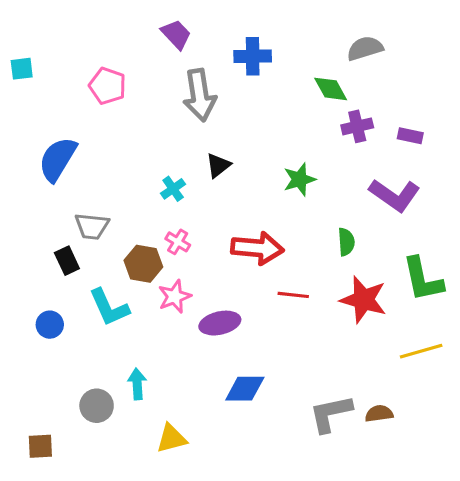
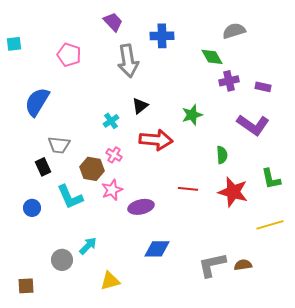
red arrow: (257, 248) -> (156, 140), moved
green L-shape: (423, 279) -> (271, 179), size x0.7
cyan arrow: (137, 384) -> (88, 246), turned 48

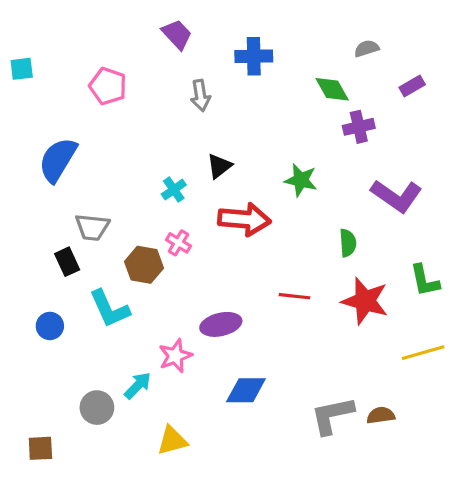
gray semicircle: (234, 31) -> (367, 48), size x0.7
gray arrow: (128, 61) -> (200, 95), size x0.6
purple rectangle: (263, 87) -> (412, 86), moved, turned -42
green star: (192, 115) -> (301, 180), turned 30
pink star: (112, 190) -> (175, 356), moved

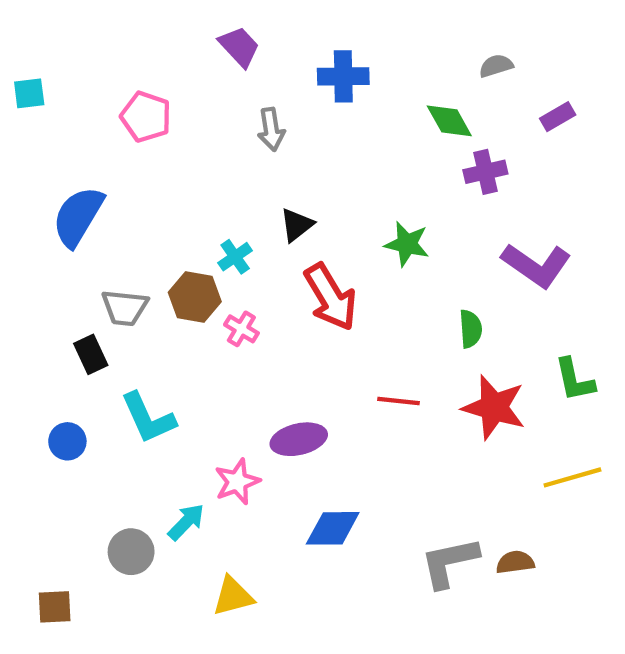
red arrow: (244, 219) -> (331, 297), turned 54
brown hexagon: (144, 265) -> (195, 297), moved

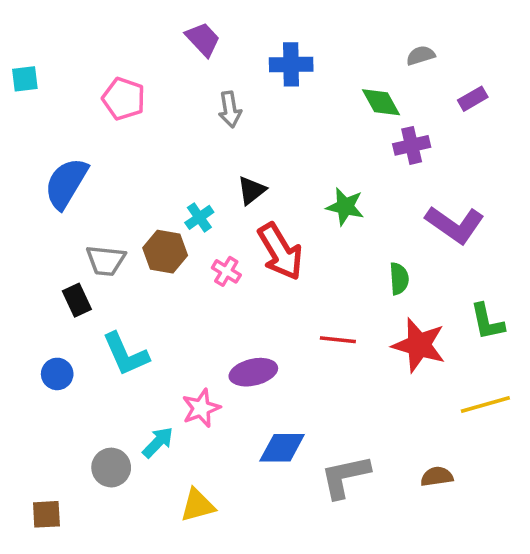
pink cross: (241, 329) -> (226, 271), moved
gray L-shape: (449, 562) -> (345, 477), moved

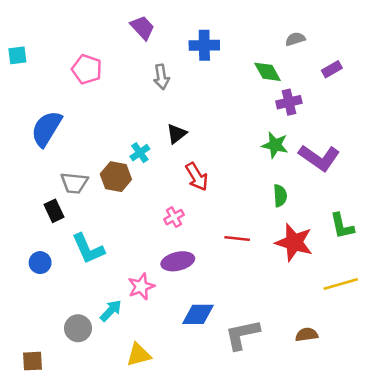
green star: (345, 207) -> (275, 145), moved
red arrow: (280, 252) -> (197, 177), size x0.7
pink cross: (226, 271) -> (174, 217), moved, turned 30

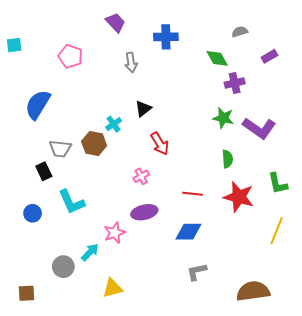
yellow line: (341, 284) -> (277, 231), turned -52
blue diamond: (198, 314) -> (188, 232), moved
gray L-shape: (242, 335) -> (197, 272), size x0.7
brown semicircle: (307, 335) -> (253, 291), moved, size x1.8

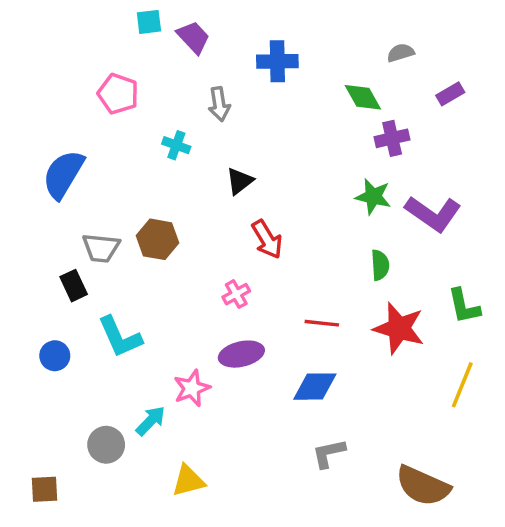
cyan square: (14, 45) -> (149, 22), moved
cyan cross: (114, 124) -> (176, 145), moved, turned -35
brown semicircle: (253, 291) -> (423, 486), turned -148

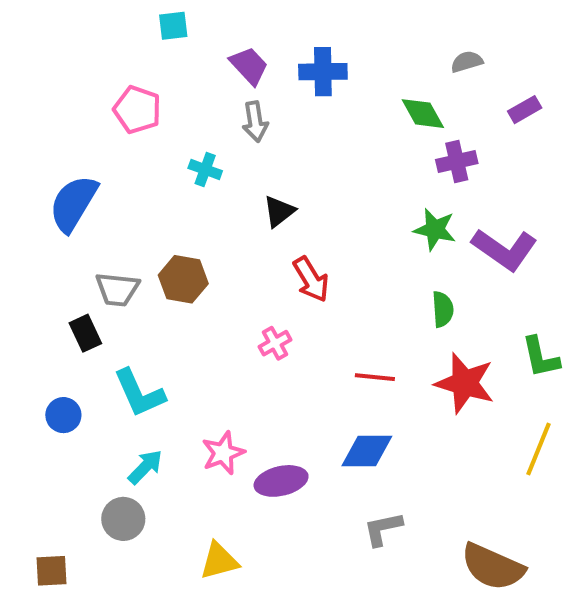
purple trapezoid: (193, 37) -> (249, 66), moved
purple ellipse: (241, 354) -> (281, 481), moved
cyan arrow: (151, 421) -> (145, 467), moved

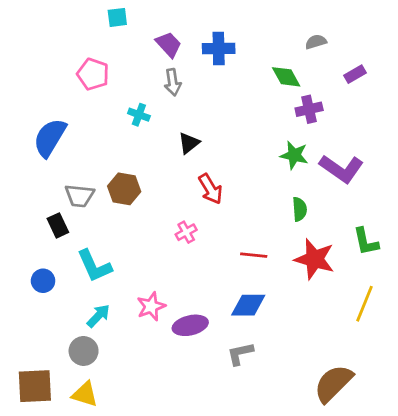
gray L-shape: (383, 529) -> (240, 354), moved
yellow triangle: (219, 561) -> (85, 394), moved, turned 32
brown semicircle: (493, 567) -> (333, 383), turned 111
brown square: (51, 571) -> (35, 386), size x1.6

